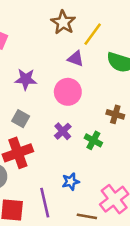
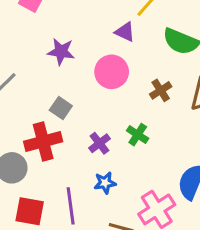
brown cross: (115, 114) -> (161, 90), moved, turned 36
gray square: (21, 119) -> (61, 108), moved
purple cross: (63, 131) -> (99, 143), moved

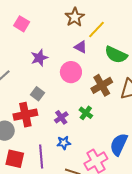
purple star: (61, 52) -> (39, 58), turned -30
brown cross: (161, 90) -> (102, 85), size x1.5

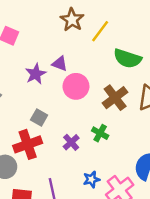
purple triangle: (81, 47) -> (60, 64), moved
blue star: (64, 143) -> (91, 179), moved

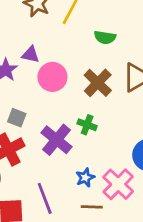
green semicircle: (128, 59) -> (105, 37), size x0.7
purple cross: (71, 142) -> (57, 140), size x1.6

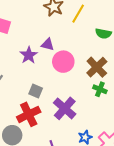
green cross: (87, 125) -> (100, 89), moved

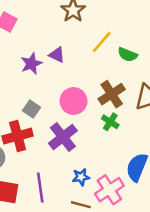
yellow line: (78, 14) -> (102, 42), moved
pink circle: (63, 62) -> (74, 101), moved

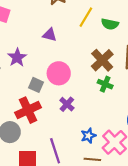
purple star: (31, 64) -> (17, 57), moved
pink circle: (74, 101) -> (59, 73), moved
purple cross: (63, 137) -> (67, 104), size x0.6

